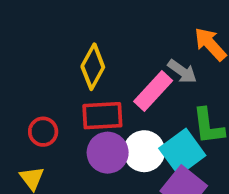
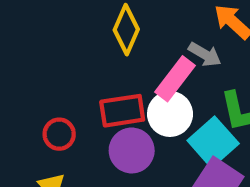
yellow diamond: (93, 67) -> (126, 30), moved
white circle: (144, 151) -> (170, 114), moved

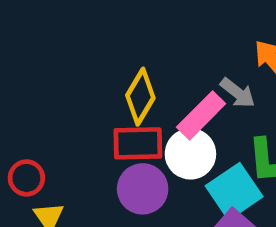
yellow diamond: (126, 30) -> (140, 97), moved
red circle: (59, 134) -> (26, 178), moved

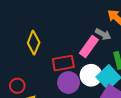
yellow diamond: (140, 97) -> (34, 43), moved
white circle: (190, 154) -> (91, 75), moved

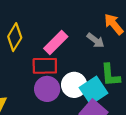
pink rectangle: (89, 47) -> (56, 42), moved

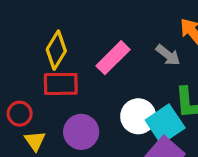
red rectangle: (45, 66) -> (61, 84), moved
purple circle: (47, 89) -> (81, 132), moved

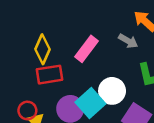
red circle: (20, 114) -> (27, 111), moved
cyan square: (165, 124) -> (90, 103), moved

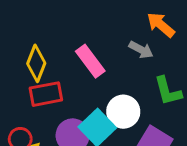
pink rectangle: (86, 49) -> (90, 61), turned -72

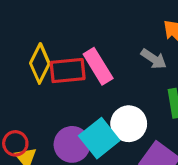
red rectangle: (46, 94) -> (68, 71), moved

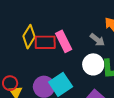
white circle: (129, 124) -> (93, 64), moved

